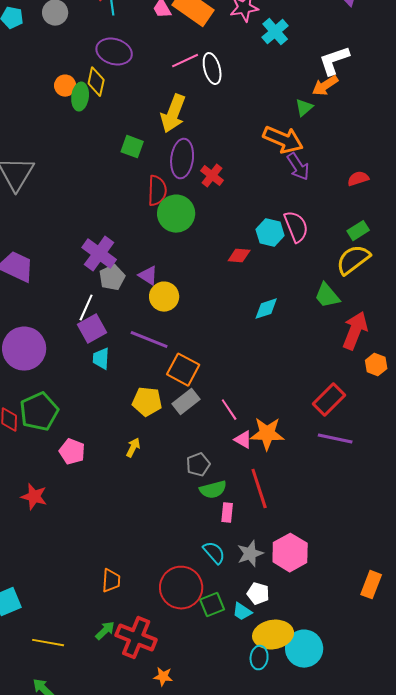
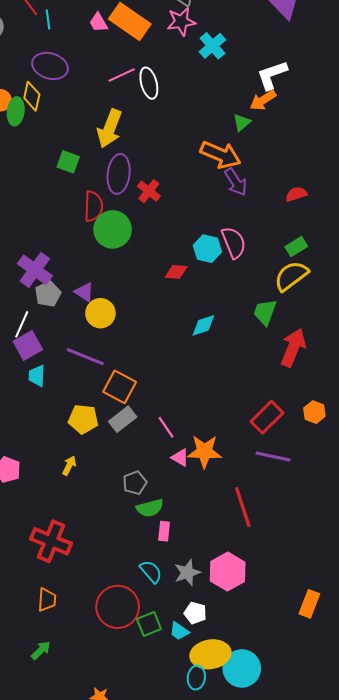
green trapezoid: (327, 296) -> (265, 312), turned 60
orange hexagon: (376, 365) -> (314, 412), moved
red line: (259, 489) -> (243, 507), moved
red cross: (136, 638) -> (51, 541), moved

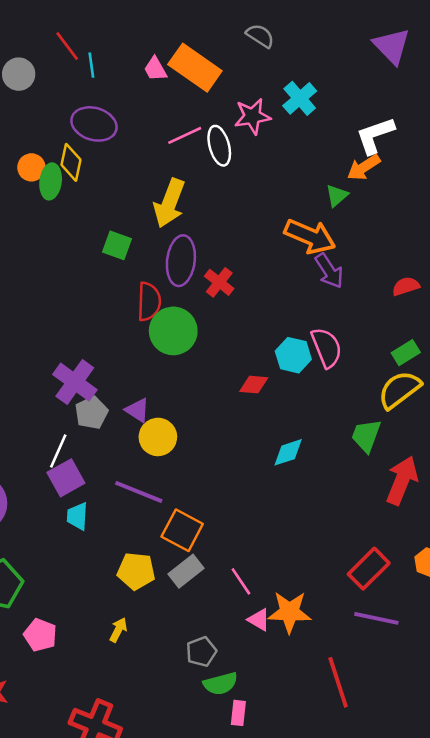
pink star: (181, 22) -> (252, 116), moved

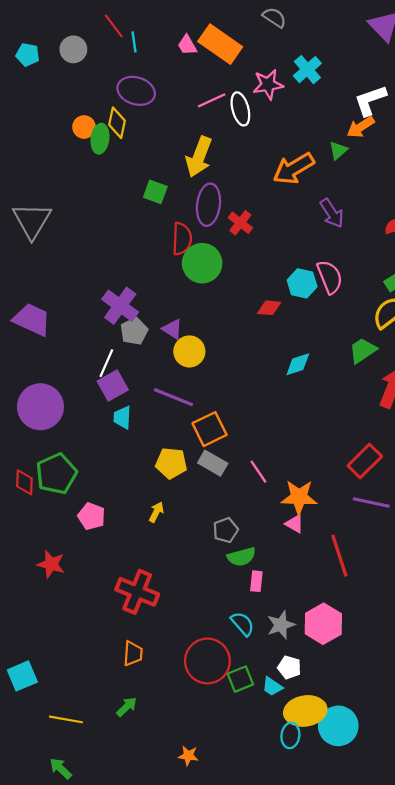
orange arrow: (310, 236) -> (294, 168), moved, turned 126
green trapezoid: (366, 436) -> (363, 350), turned 36
orange square: (182, 530) -> (210, 429), turned 36
gray rectangle: (186, 571) -> (213, 463), turned 68
pink triangle: (259, 620) -> (295, 524), moved

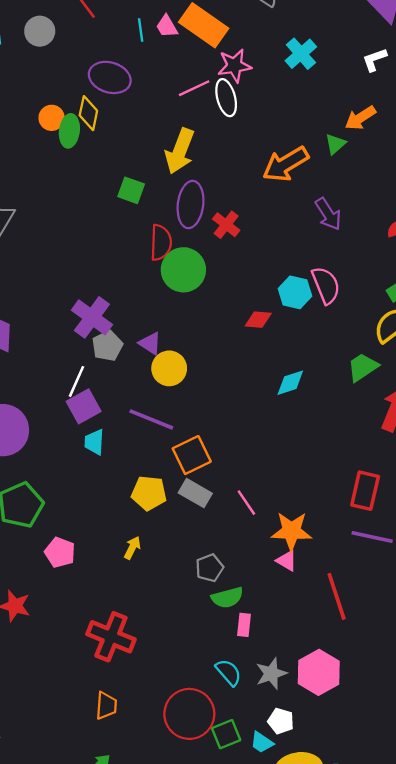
cyan line: (134, 42) -> (141, 30), moved
pink star: (268, 84) -> (234, 66), moved
white L-shape: (370, 100) -> (375, 60), moved, size x0.7
red rectangle: (365, 461) -> (365, 491), turned -32

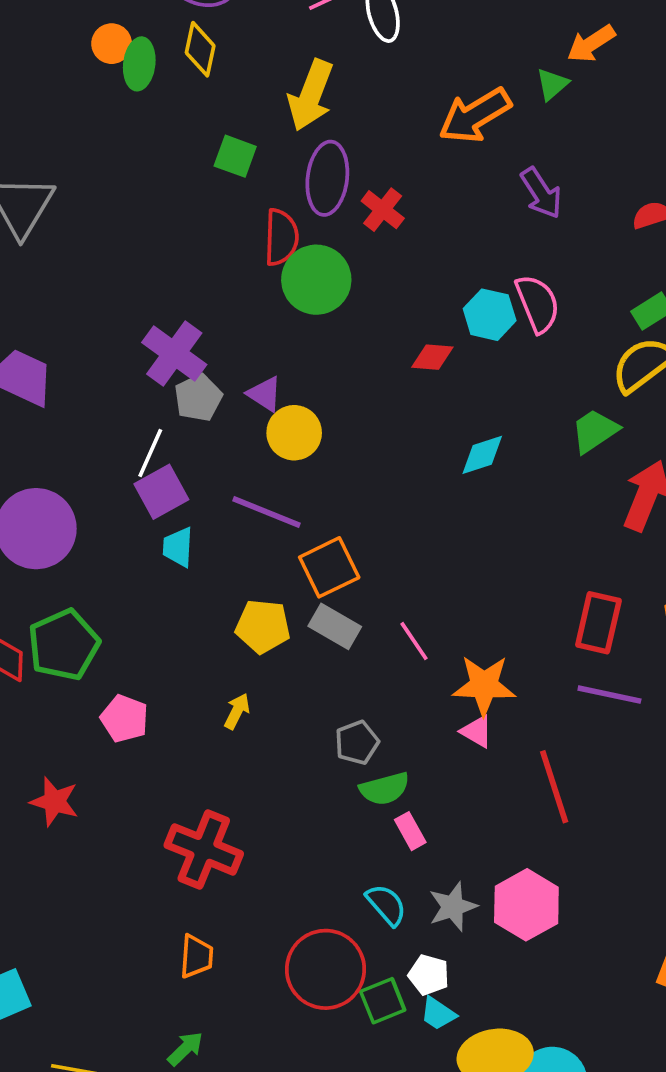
yellow diamond: (88, 113) -> (200, 49), moved
pink rectangle: (244, 625) -> (410, 831), turned -35
white pentagon: (281, 721) -> (429, 975), moved

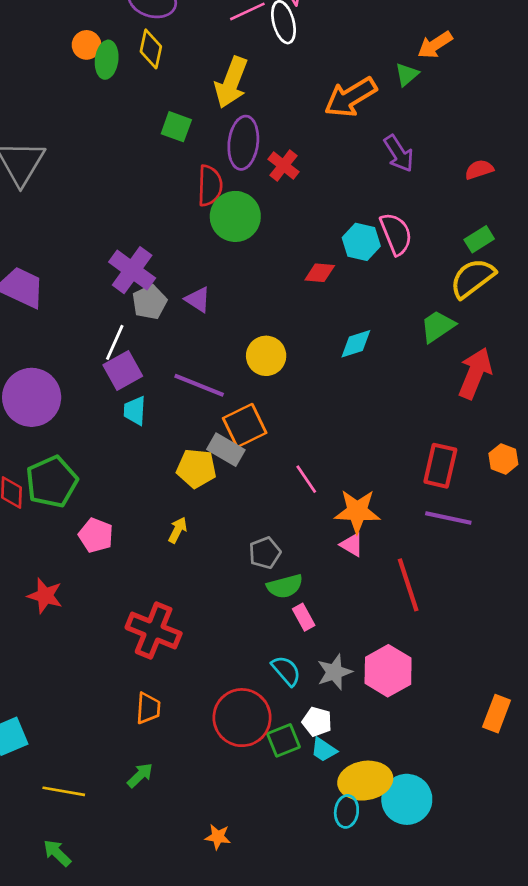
yellow circle: (294, 433) -> (266, 356), moved
gray rectangle: (335, 626) -> (226, 450), moved

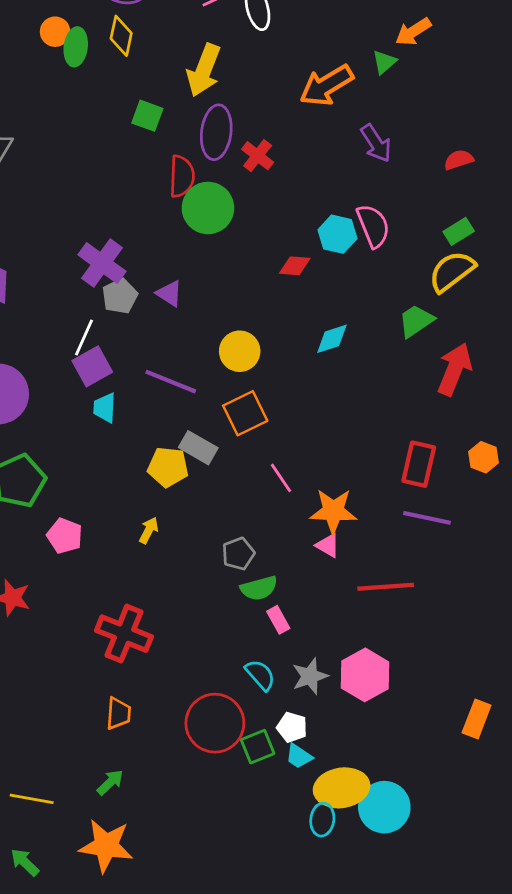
orange square: (245, 425) -> (245, 413), moved
red line: (408, 585) -> (386, 587), turned -76
orange star: (218, 837) -> (106, 846), moved, size x2.0

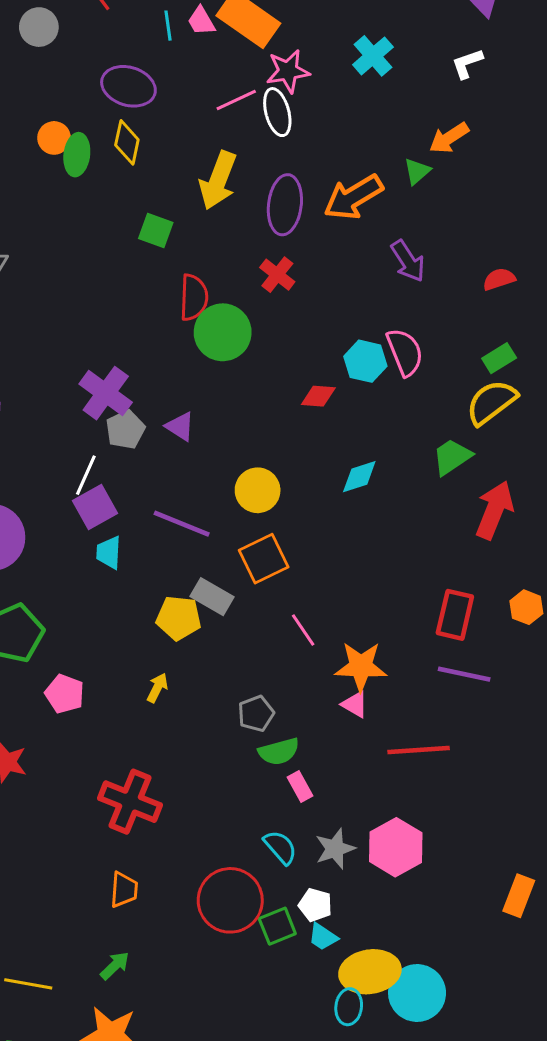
purple ellipse: (216, 132) -> (285, 205), moved

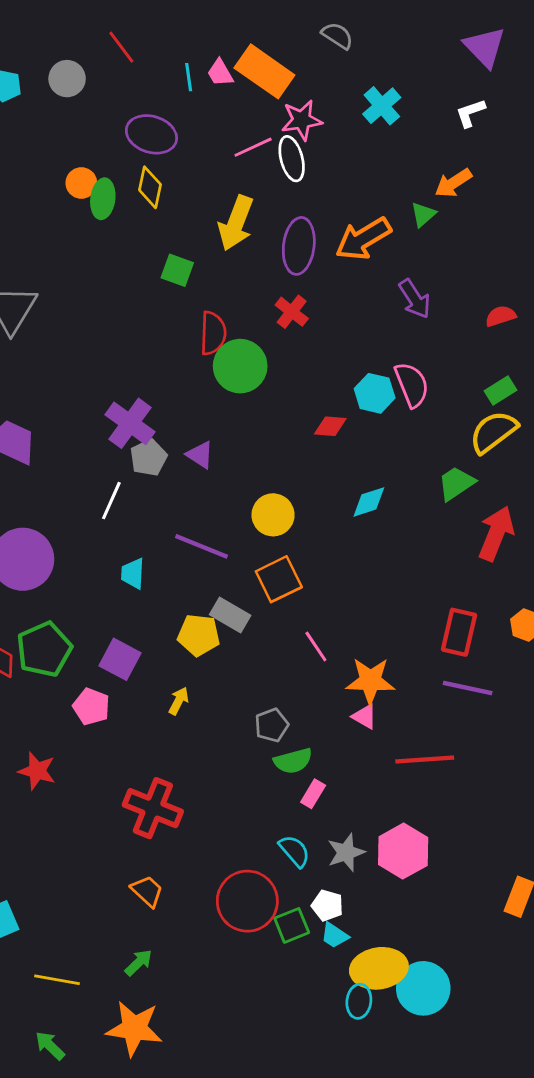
purple square: (95, 507) -> (120, 659), moved, turned -33
pink rectangle: (300, 786) -> (313, 794), turned 60
orange trapezoid: (124, 890) -> (147, 891), turned -51

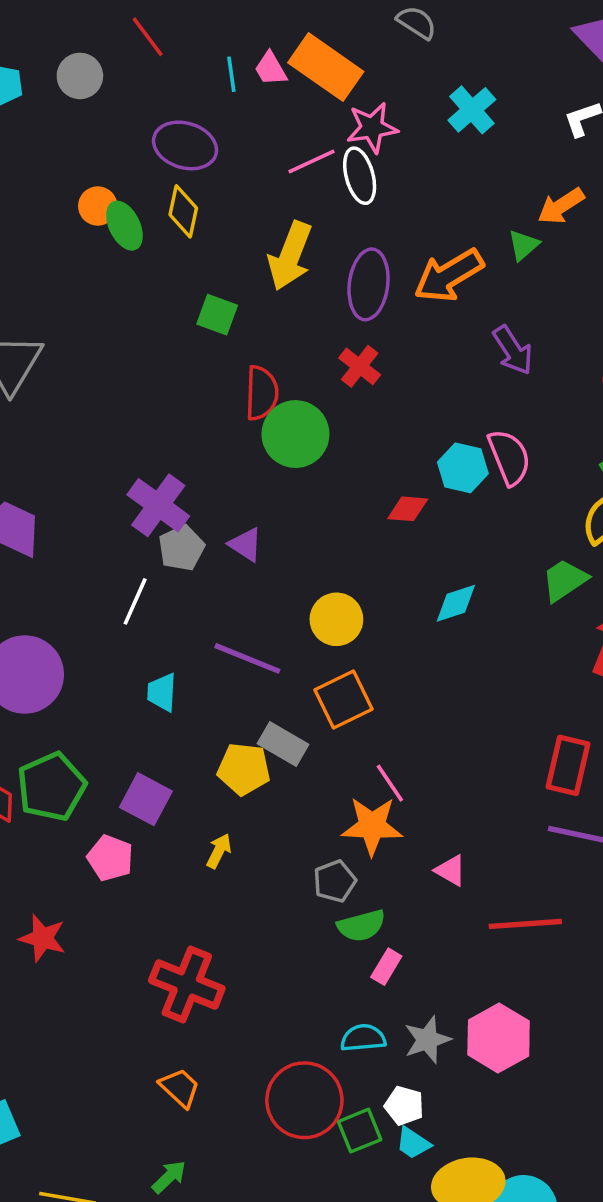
green ellipse: (103, 199) -> (124, 226), turned -33
orange star: (370, 681) -> (372, 826), moved
cyan semicircle: (294, 851) -> (363, 1038), turned -54

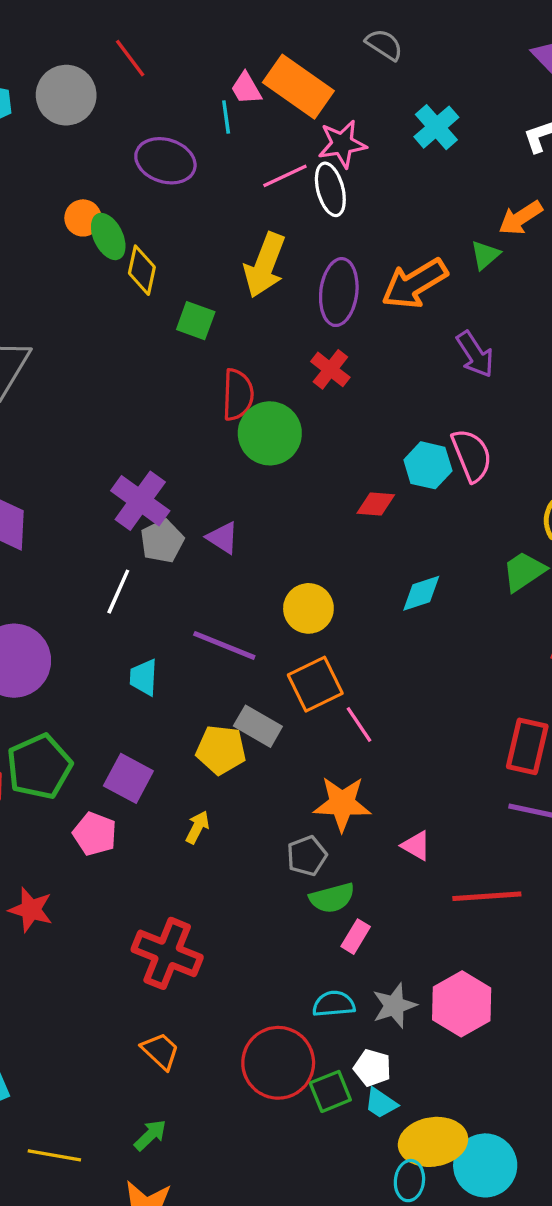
cyan line: (231, 74) -> (226, 117), moved
gray circle: (80, 76) -> (66, 95), size x1.4
yellow diamond: (183, 211) -> (142, 270), moved
pink line: (390, 783) -> (359, 725), moved

